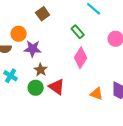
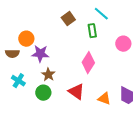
brown square: (43, 14) -> (68, 19), moved
green rectangle: (78, 32) -> (92, 31), moved, turned 32
red triangle: (57, 87) -> (76, 92), moved

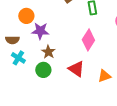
brown semicircle: (12, 54) -> (12, 40), moved
orange triangle: (104, 99) -> (104, 76), turned -40

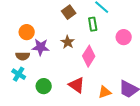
brown semicircle: (12, 40) -> (23, 56), moved
brown star: (48, 52) -> (68, 42), moved

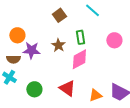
green rectangle: (93, 24) -> (80, 37), moved
pink diamond: (89, 56) -> (79, 59), turned 30

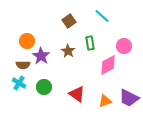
purple star: (31, 50) -> (41, 56), turned 30
pink diamond: (79, 59) -> (108, 65), moved
green circle: (34, 89) -> (44, 87), moved

